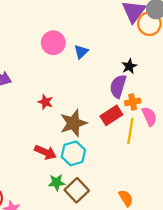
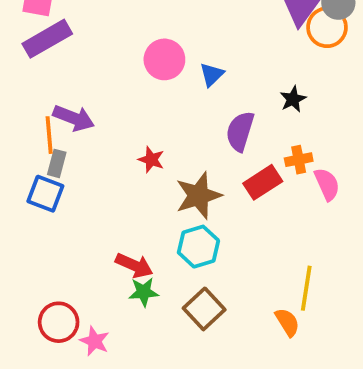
purple semicircle: (118, 86) -> (240, 131), moved
yellow line: (130, 131) -> (306, 288), moved
red arrow: (45, 152) -> (134, 265), moved
green star: (57, 182) -> (144, 292), moved

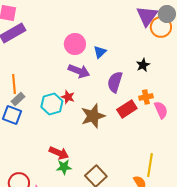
purple arrow: (74, 118) -> (79, 71), moved
gray rectangle: (57, 163) -> (18, 99), turned 32
cyan hexagon: (198, 247) -> (52, 104), moved

